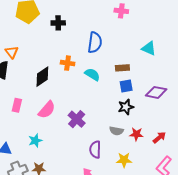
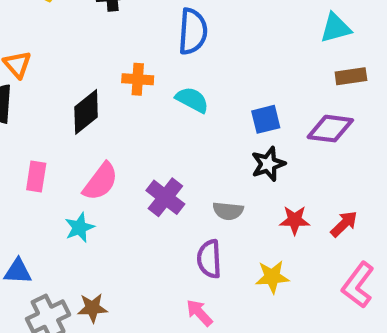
cyan triangle: (149, 48) -> (336, 28), moved, turned -35
brown rectangle: (122, 68) -> (351, 76), moved
gray semicircle: (116, 131) -> (228, 211), moved
cyan star: (35, 141) -> (80, 228), moved

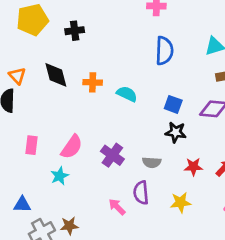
blue semicircle: (193, 31) -> (164, 51), moved
black diamond: (86, 112) -> (56, 75), moved, turned -64
blue square: (266, 119) -> (173, 104), turned 36
black star: (268, 164) -> (176, 132), turned 30
pink arrow: (199, 313) -> (117, 207), moved

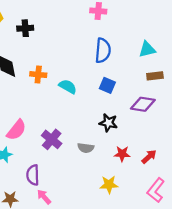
blue square: (173, 104) -> (107, 85), moved
purple semicircle: (141, 193) -> (33, 175), moved
pink arrow: (117, 207) -> (44, 197), moved

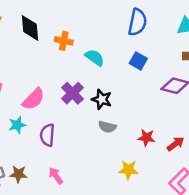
black star: (108, 123) -> (102, 99), moved
purple cross: (52, 139) -> (73, 93), moved
purple semicircle: (33, 175) -> (47, 135), moved

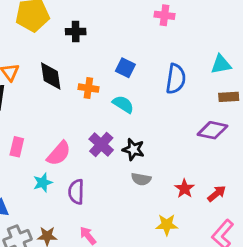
blue semicircle: (137, 22) -> (176, 79), moved
blue square: (138, 61) -> (125, 68), moved
red star: (146, 138) -> (184, 189), turned 30

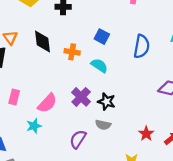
gray semicircle: (141, 179) -> (103, 125), moved
purple semicircle: (76, 192) -> (78, 139), moved, turned 30

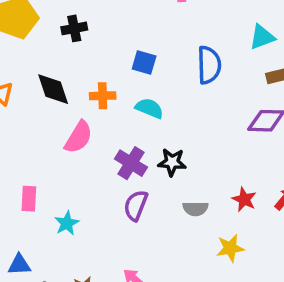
pink rectangle: (14, 97) -> (29, 199), moved
pink semicircle: (47, 103) -> (79, 137), moved
gray semicircle: (103, 125) -> (195, 209), moved
purple semicircle: (78, 139) -> (136, 205), moved

